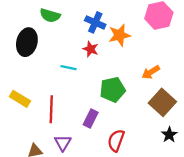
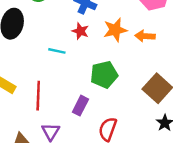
orange star: (119, 35) -> (115, 30), moved
orange arrow: (151, 72) -> (145, 36), moved, turned 36

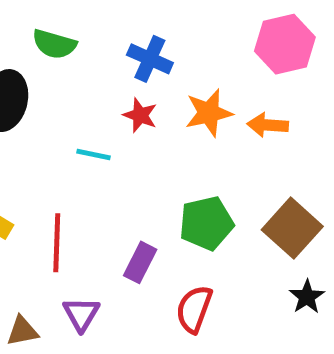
green pentagon: (104, 75) -> (206, 223), moved

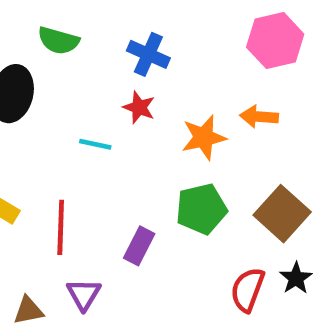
orange star: (209, 113) -> (204, 137), moved
red semicircle: (194, 309) -> (248, 290), moved

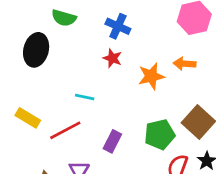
cyan line: (95, 144) -> (85, 97), moved
green pentagon: (201, 209) -> (160, 134), moved
red line: (61, 227) -> (65, 130), turned 60

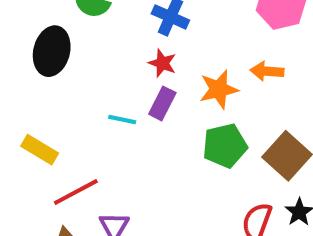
red line: (65, 130) -> (76, 192), moved
green pentagon: (160, 134) -> (225, 146), moved
purple rectangle: (112, 141) -> (162, 103), moved

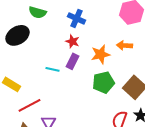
black ellipse: (52, 51) -> (17, 35), turned 45

